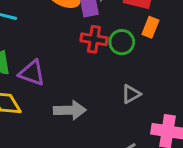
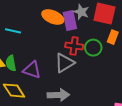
gray triangle: (131, 94) -> (64, 63), moved, size x1.5

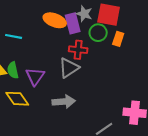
green circle: (93, 48) -> (98, 33), moved
purple triangle: (32, 70) -> (35, 76), turned 48

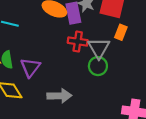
green circle: (98, 33) -> (98, 66), moved
gray triangle: (69, 68) -> (99, 48), moved, turned -30

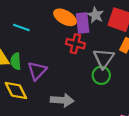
red cross: (78, 41) -> (75, 44), moved

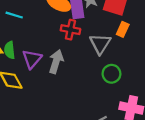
green circle: (101, 75) -> (111, 74), moved
gray arrow: (62, 100) -> (56, 61), moved, turned -75

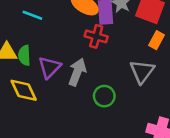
gray triangle: (100, 44) -> (142, 71), moved
green circle: (111, 74) -> (104, 96), moved

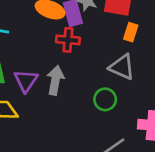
gray triangle: (142, 71) -> (122, 67), turned -32
green circle: (104, 96) -> (105, 99), moved

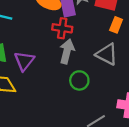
gray arrow: (55, 80) -> (67, 51), moved
green circle: (105, 99) -> (79, 80), moved

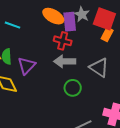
orange rectangle: (116, 25) -> (107, 34), moved
gray arrow: (67, 51) -> (65, 61), turned -110

